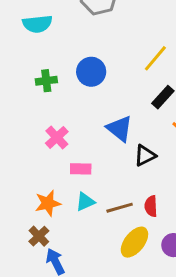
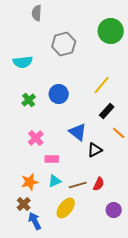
green cross: (46, 81) -> (29, 100), turned -32
red semicircle: (151, 206) -> (99, 184), turned -152
yellow ellipse: (134, 242) -> (66, 208), moved

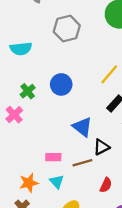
pink cross: (36, 138) -> (14, 115), moved
cyan triangle: (55, 181) -> (57, 182), turned -48
brown line: (78, 185) -> (82, 163), moved

